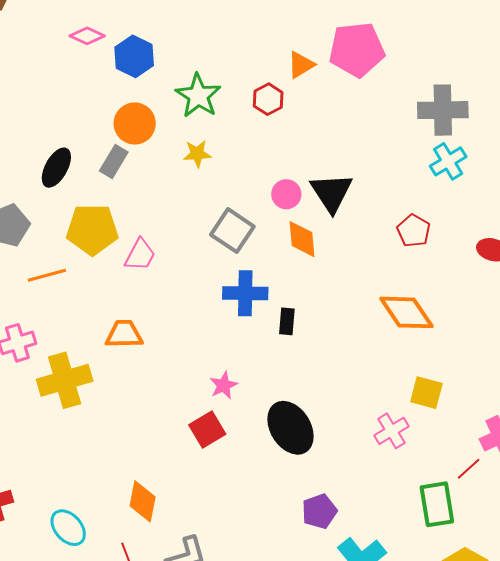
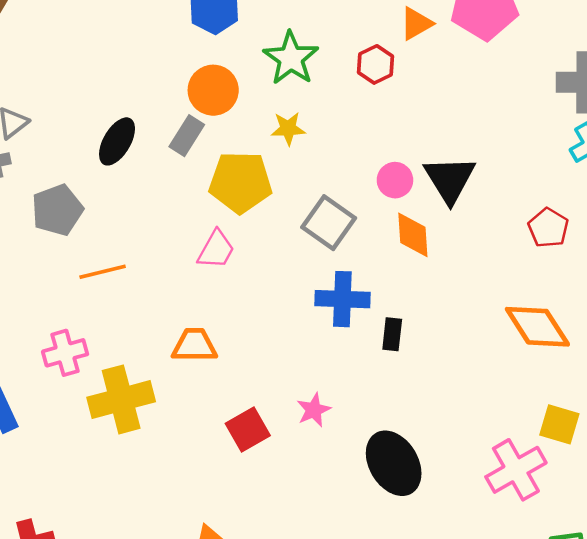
yellow pentagon: (92, 229) -> (240, 182), moved
red square: (207, 430) -> (248, 429), moved
pink cross: (391, 431) -> (516, 470), size x1.4

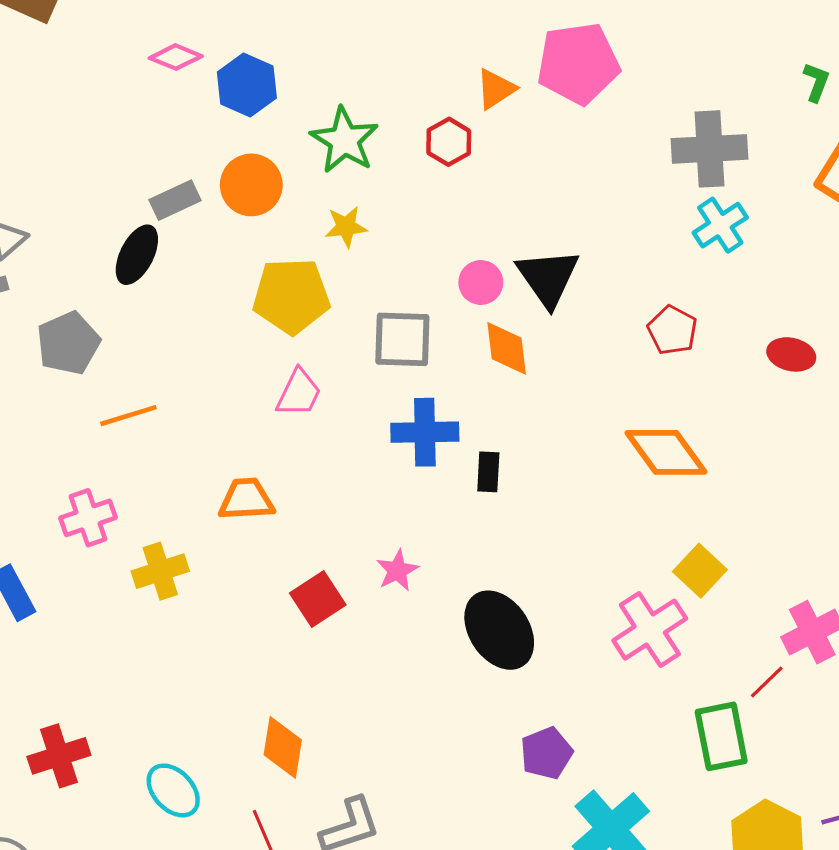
gray rectangle: (187, 136) -> (175, 200), moved, turned 36
gray square: (329, 223) -> (402, 339), turned -30
pink trapezoid: (216, 250) -> (299, 393), moved
yellow cross: (121, 399) -> (160, 571), size x0.7
yellow square: (559, 424) -> (700, 571), turned 30

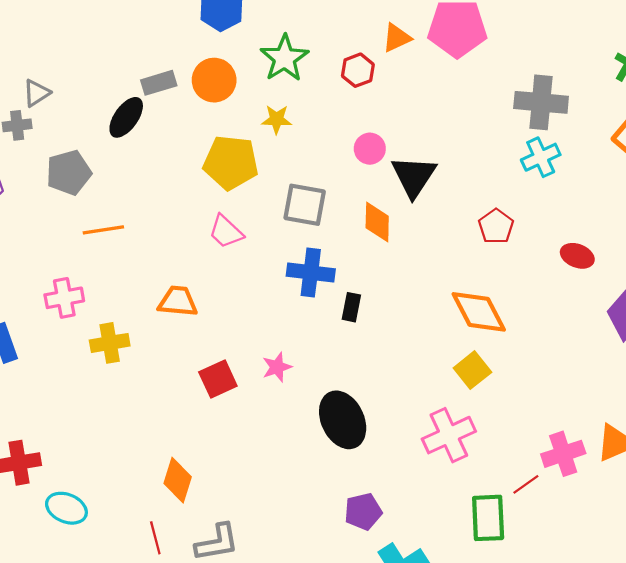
pink circle: (481, 282) -> (370, 149), moved
pink trapezoid: (299, 393) -> (226, 232), turned 99
yellow square: (700, 571) -> (472, 370), moved
cyan ellipse: (173, 790) -> (66, 508), moved, turned -33

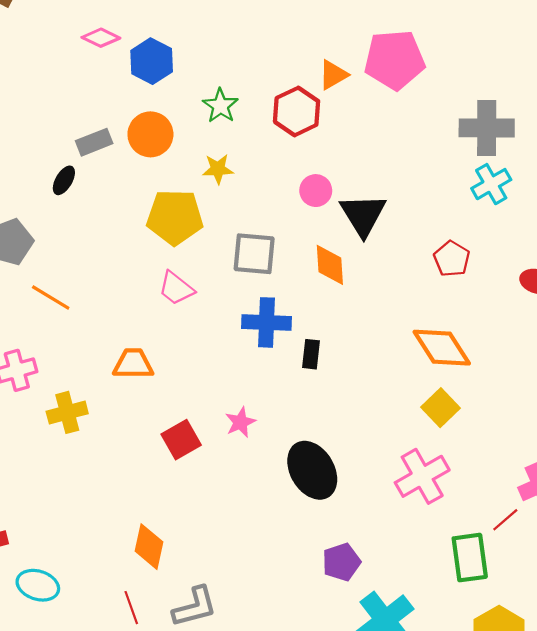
green star: (284, 58) -> (220, 106), size x0.7
red hexagon: (358, 70) -> (297, 111), size x1.4
black ellipse: (126, 117) -> (64, 180), size x0.7
orange line: (103, 230) -> (51, 297), turned 45

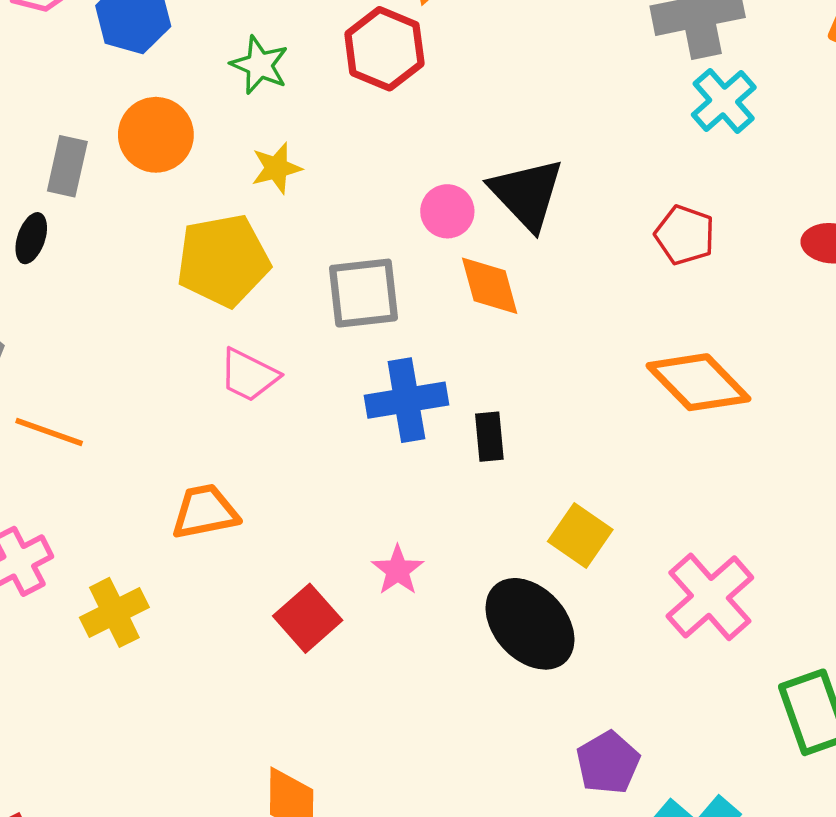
gray rectangle: (94, 142) -> (67, 166), turned -44
pink circle: (316, 191) -> (447, 211), moved
yellow square: (440, 408) -> (580, 536), moved

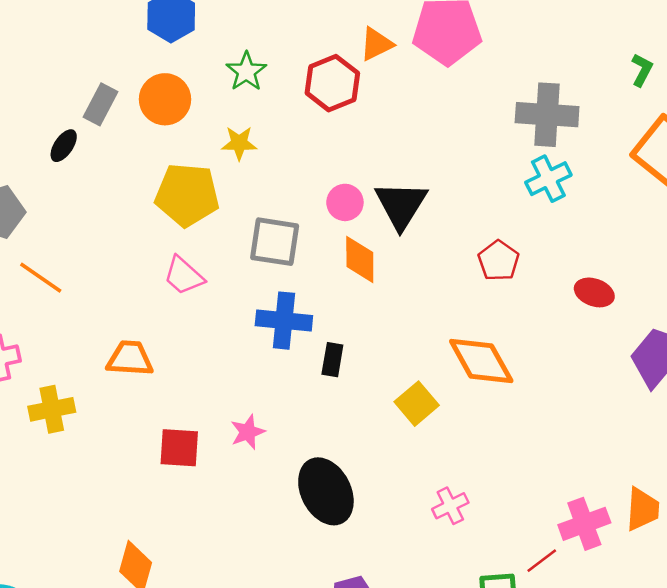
yellow square: (580, 536) -> (417, 404), moved
pink cross: (710, 597) -> (450, 506), size x0.6
red square: (308, 618) -> (179, 448), turned 30

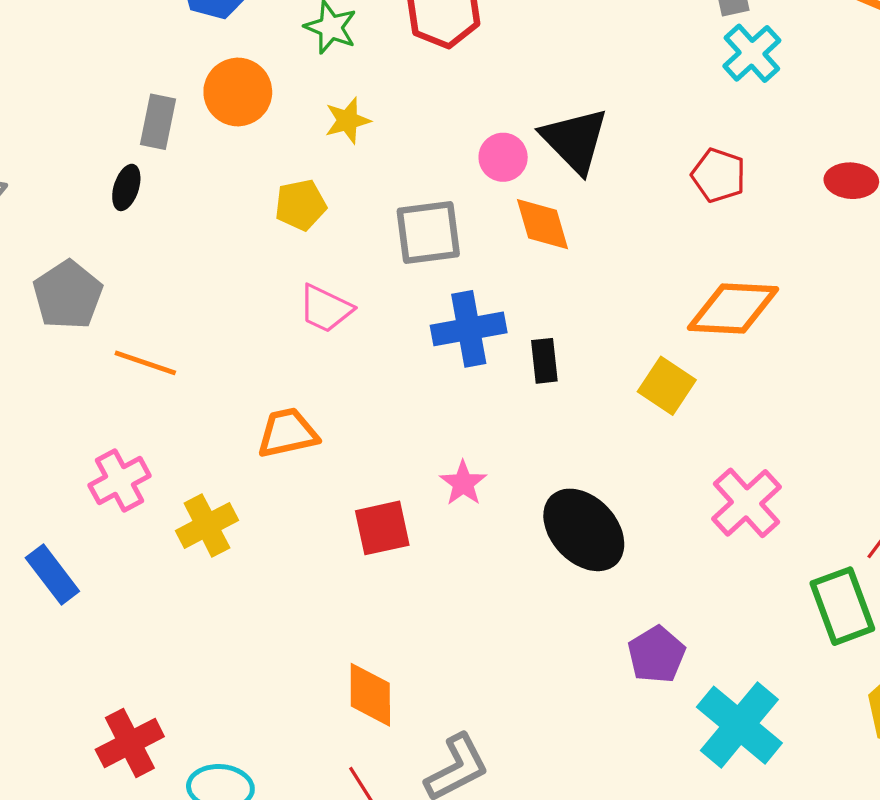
yellow pentagon: (187, 195) -> (300, 205), size x0.6
orange diamond: (481, 361) -> (733, 308), turned -42
pink cross: (450, 506) -> (747, 503), size x1.5

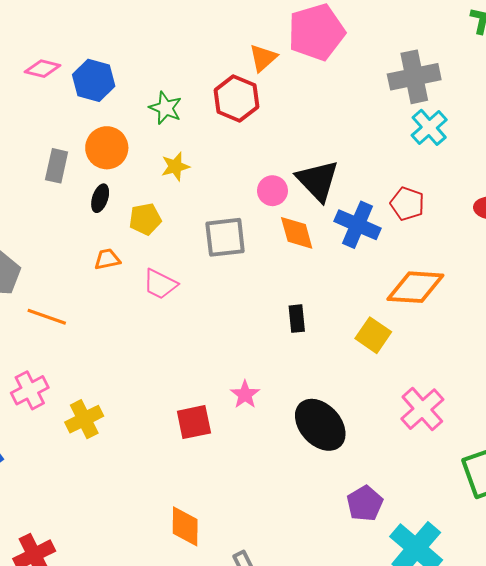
black ellipse: (126, 187) -> (100, 198), moved
blue cross: (469, 329) -> (358, 225), moved, turned 33
orange trapezoid: (288, 433) -> (107, 259), moved, size x0.7

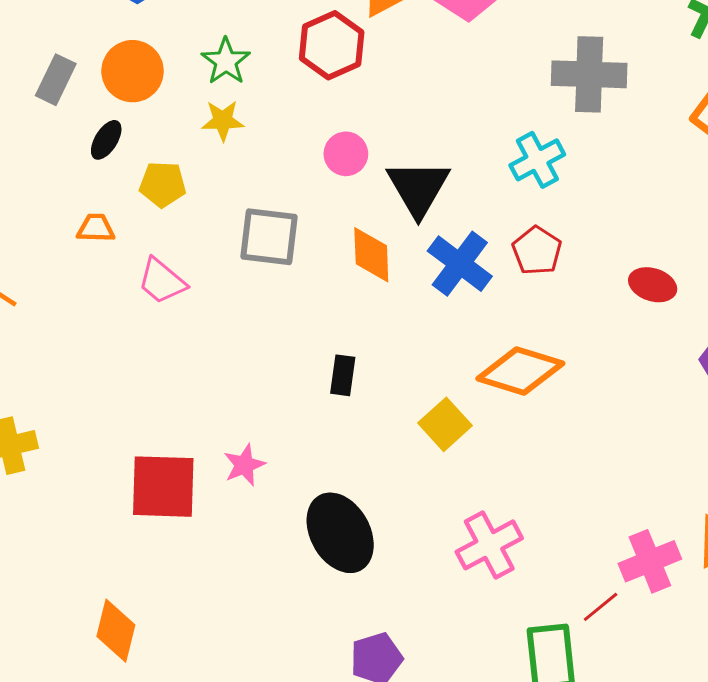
green star: (165, 108) -> (226, 61), moved
cyan cross: (429, 127) -> (537, 160), moved
pink circle: (272, 191) -> (346, 154), moved
red square: (194, 422) -> (163, 487), size x1.4

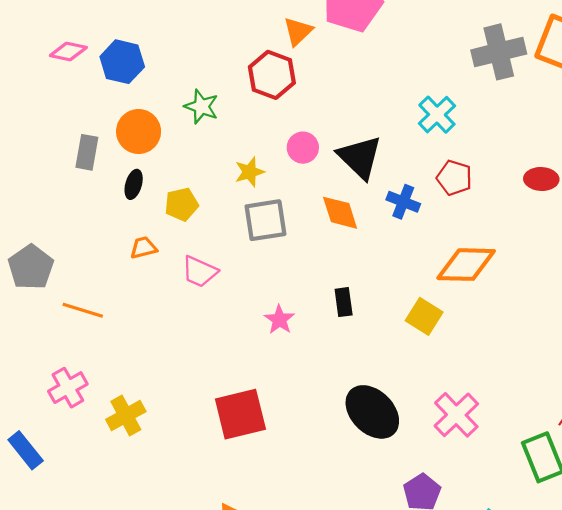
gray cross: (589, 74) -> (499, 52), moved
yellow star: (223, 120) -> (250, 172), moved
blue cross: (460, 264) -> (403, 202), size x0.7
pink star: (244, 465) -> (279, 320), moved
pink cross: (489, 545) -> (456, 415), moved

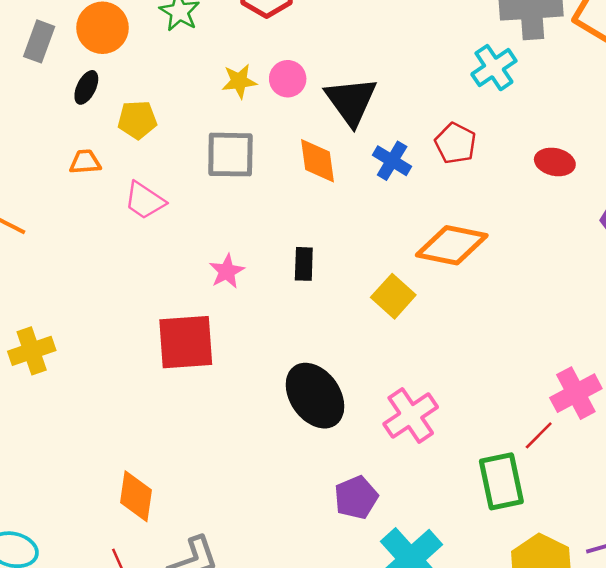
cyan cross: (437, 115) -> (494, 68), moved
yellow star: (250, 172) -> (239, 81), moved
red square: (240, 414) -> (186, 342), moved

